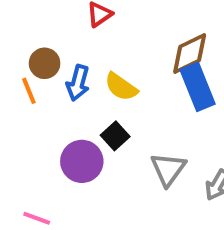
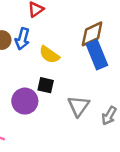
blue arrow: (78, 83) -> (22, 39), moved
black square: (115, 136) -> (46, 85), turned -35

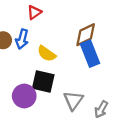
black square: (46, 85) -> (43, 81), size x1.5

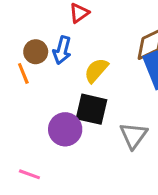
yellow semicircle: (47, 54) -> (96, 70), turned 96

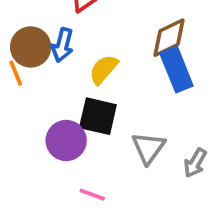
brown circle: (36, 52) -> (31, 47), size x1.4
pink line: (29, 174) -> (92, 195), moved

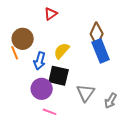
brown diamond: (169, 38) -> (97, 34), turned -40
blue arrow: (62, 45) -> (40, 61), moved
pink line: (92, 195) -> (50, 112), moved

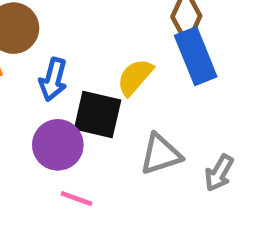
yellow semicircle: (62, 51) -> (135, 77), moved
gray triangle: (86, 93) -> (161, 154), turned 36

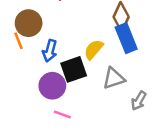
black square: (98, 114) -> (74, 69), turned -32
gray triangle: (161, 154) -> (114, 78), moved

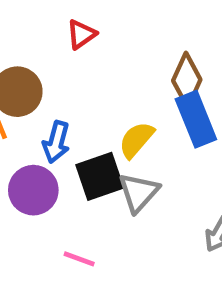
gray triangle: (114, 78) -> (139, 192), moved, turned -30
purple circle: (52, 86) -> (33, 190), moved

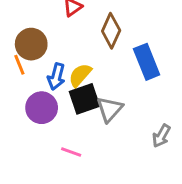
brown diamond: (187, 80) -> (111, 31), moved
yellow semicircle: (136, 140) -> (80, 75), moved

